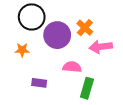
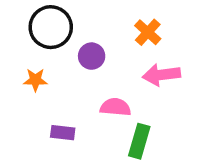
orange cross: (85, 28) -> (148, 32), moved
purple circle: (57, 35) -> (92, 56), size x0.6

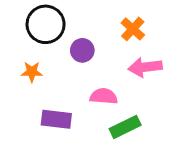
purple rectangle: (63, 133) -> (56, 119), size x1.4
green rectangle: (139, 141) -> (125, 127), turned 48

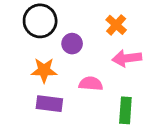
orange star: (32, 72) -> (44, 70), moved, size x1.4
green rectangle: (125, 127) -> (125, 110), moved, turned -60

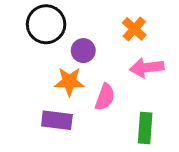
orange star: (44, 70) -> (69, 82), moved
pink semicircle: (91, 84) -> (105, 97), turned 105

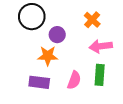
pink semicircle: (105, 97) -> (74, 80), moved
green rectangle: (145, 128) -> (100, 75), moved

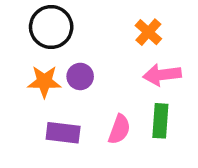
purple circle: (57, 35) -> (80, 76), moved
orange star: (48, 56) -> (44, 82), moved

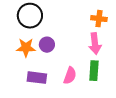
orange cross: (148, 32) -> (99, 19), moved, turned -35
pink arrow: (162, 75) -> (95, 44), turned -90

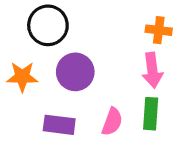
purple circle: (47, 45) -> (75, 72), size x1.5
orange star: (26, 48) -> (22, 77), moved

